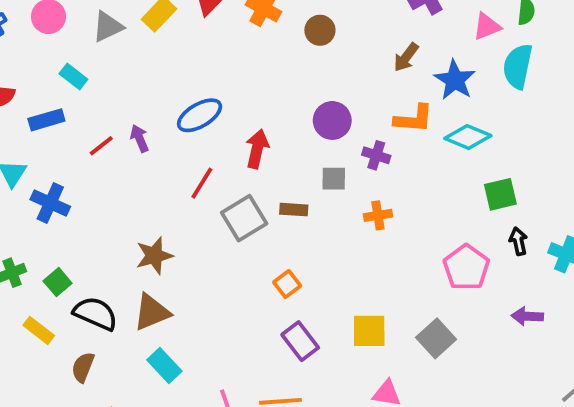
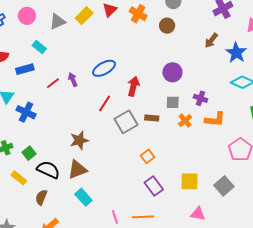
orange L-shape: (414, 119) -> (215, 119), moved
purple cross: (376, 155) -> (200, 98), moved
orange cross: (378, 215) -> (185, 121), moved, turned -32

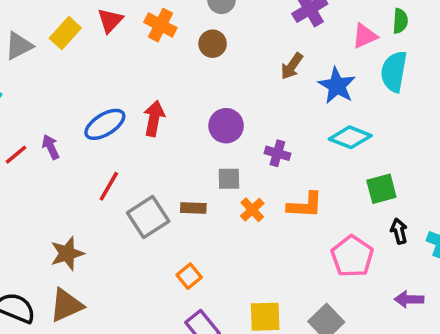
red arrow: (133, 86) -> (154, 118), moved
purple cross: (200, 98) -> (277, 153), moved

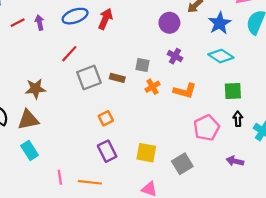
purple circle: (226, 126) -> (169, 23), moved

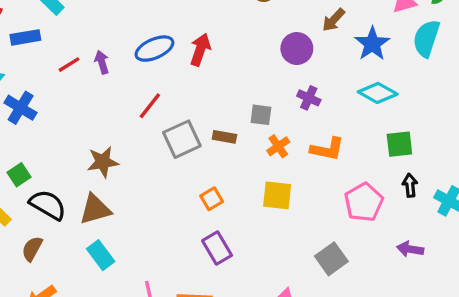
yellow square: (146, 153) -> (277, 195), moved

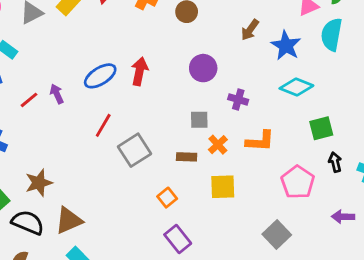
purple circle: (297, 49) -> (203, 68), moved
brown rectangle: (224, 137) -> (187, 157), moved
brown star: (103, 162) -> (39, 183), moved

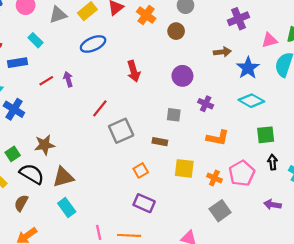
brown arrow: (250, 30) -> (222, 52), turned -140
red arrow: (139, 71) -> (134, 71), turned 144
blue ellipse: (100, 76) -> (93, 44), moved
orange cross: (218, 145) -> (214, 178), moved, turned -32
purple rectangle: (178, 239) -> (144, 203), turned -36

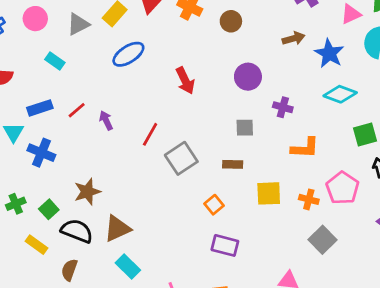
blue rectangle: (17, 63) -> (40, 108), moved
purple arrow: (68, 79) -> (106, 120), moved

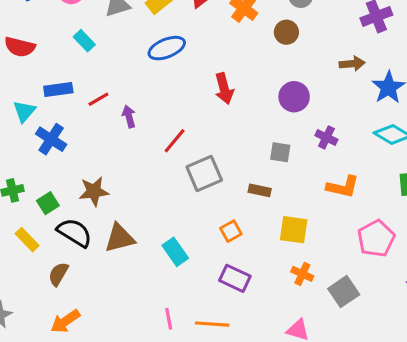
orange cross: (309, 199) -> (302, 274), moved
cyan rectangle: (128, 266) -> (175, 252), moved

